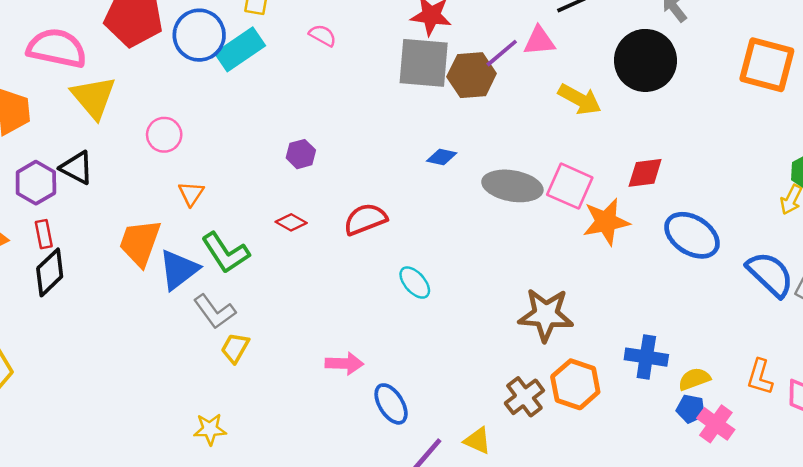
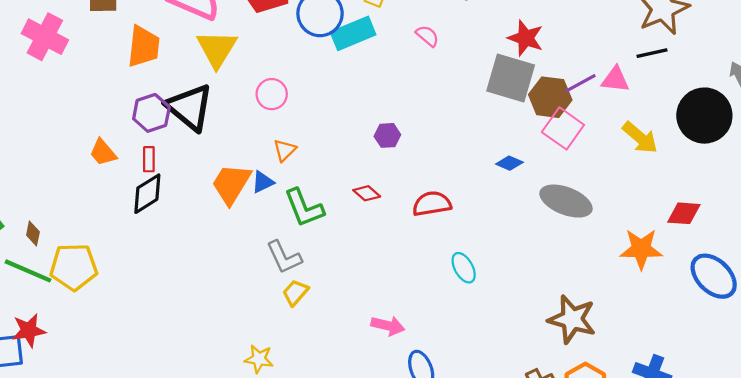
black triangle: (77, 168) -> (190, 107), size x1.6
pink square: (570, 186) -> (563, 128), moved
blue triangle: (179, 270) -> (263, 182), moved, size x0.6

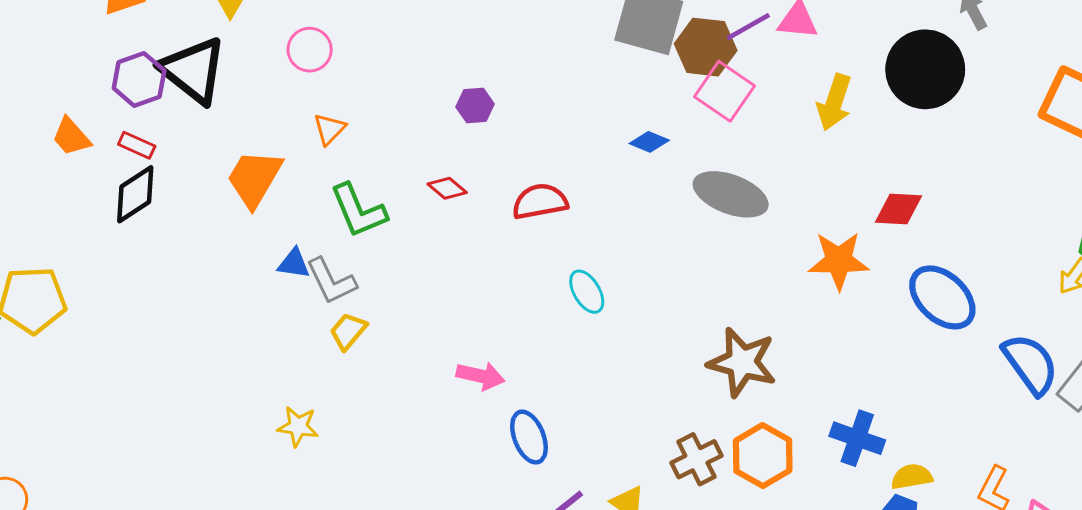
yellow arrow: (640, 138) -> (834, 102), turned 69
red rectangle: (149, 159) -> (137, 145), turned -65
blue triangle: (263, 182) -> (294, 264), moved, turned 35

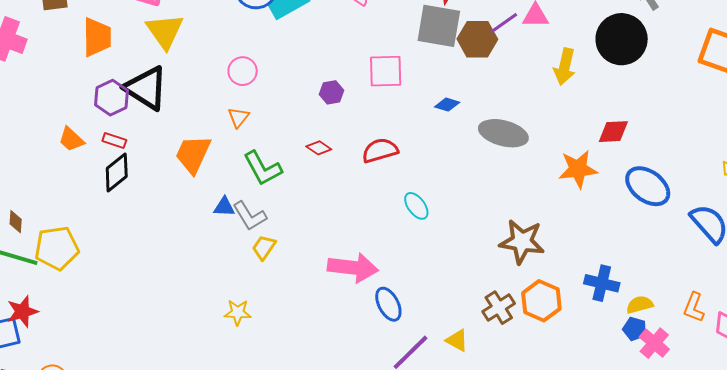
pink circle: (310, 50) -> (243, 71), moved
pink square: (724, 91) -> (386, 71), moved, turned -30
pink arrow: (480, 376) -> (353, 268), size x1.6

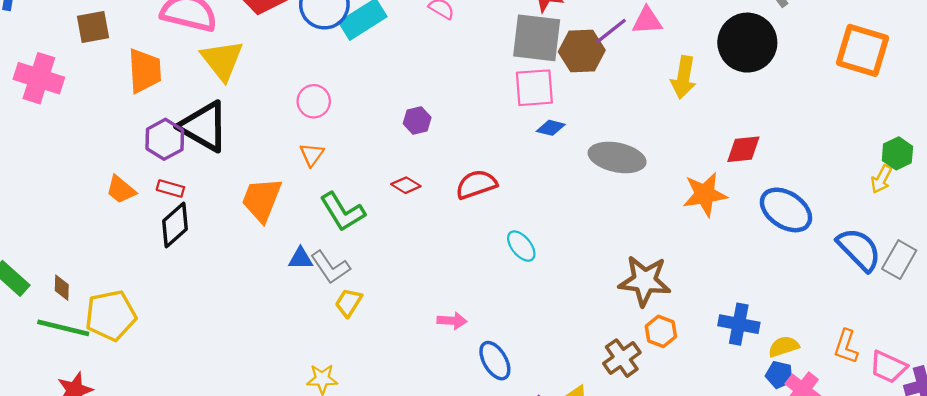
pink square: (386, 71) -> (534, 88), moved
pink arrow: (353, 268) -> (452, 321), size x0.5
orange hexagon: (541, 301) -> (661, 331), moved, size x0.7

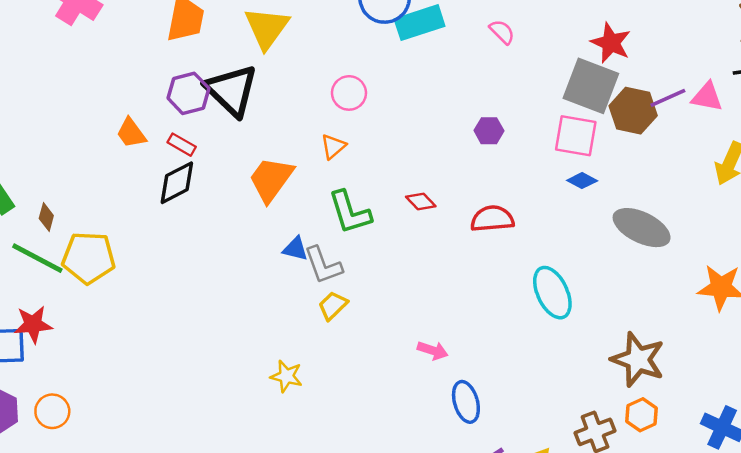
purple hexagon: (417, 121) -> (489, 131), moved
cyan ellipse: (521, 246) -> (552, 293), moved, size x1.5

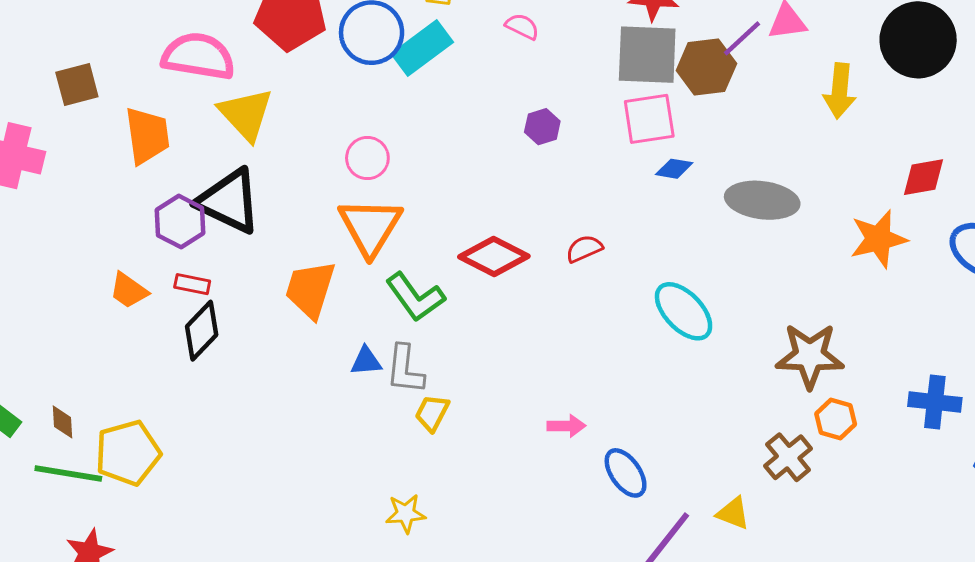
purple hexagon: (489, 131) -> (542, 127), moved
orange triangle: (333, 146) -> (370, 227), size x2.0
red diamond: (421, 201) -> (494, 257), size x1.8
red semicircle: (492, 219) -> (584, 249), size x0.7
gray L-shape: (323, 265) -> (405, 369), turned 45

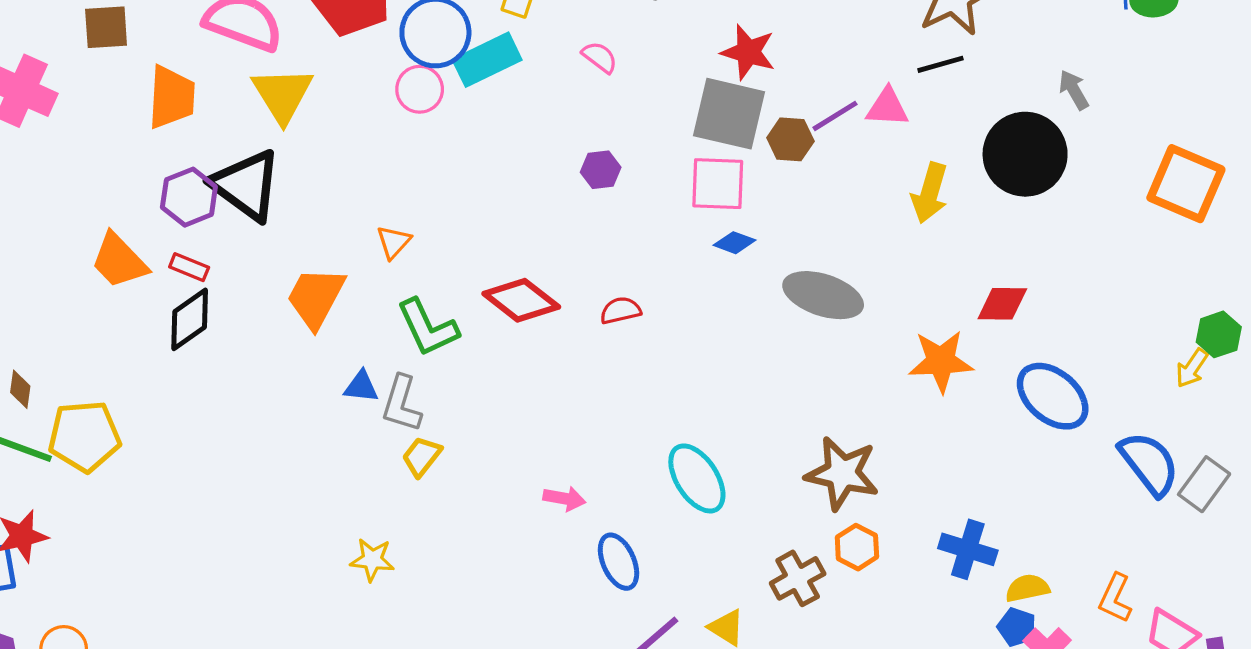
brown hexagon: (706, 67) -> (790, 139), size x0.7
pink circle: (367, 158) -> (420, 89), moved
orange triangle: (370, 227) -> (394, 242), size x0.5
orange trapezoid: (129, 290) -> (119, 261), size x1.4
cyan ellipse: (684, 311) -> (697, 478), moved

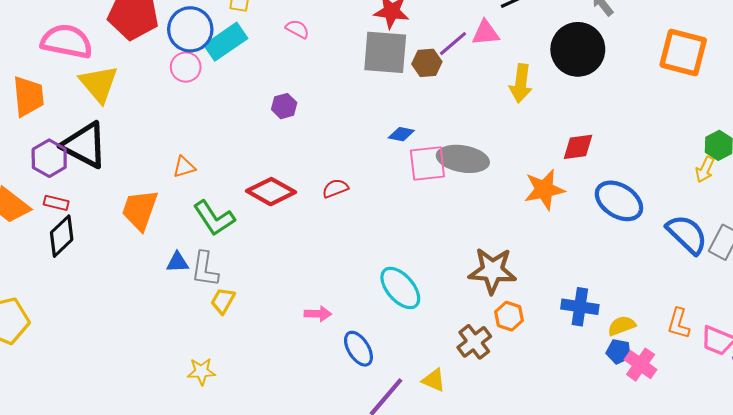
purple hexagon: (601, 170) -> (284, 106), moved
pink square: (718, 184) -> (427, 164), moved
orange triangle: (394, 242) -> (184, 167), turned 40

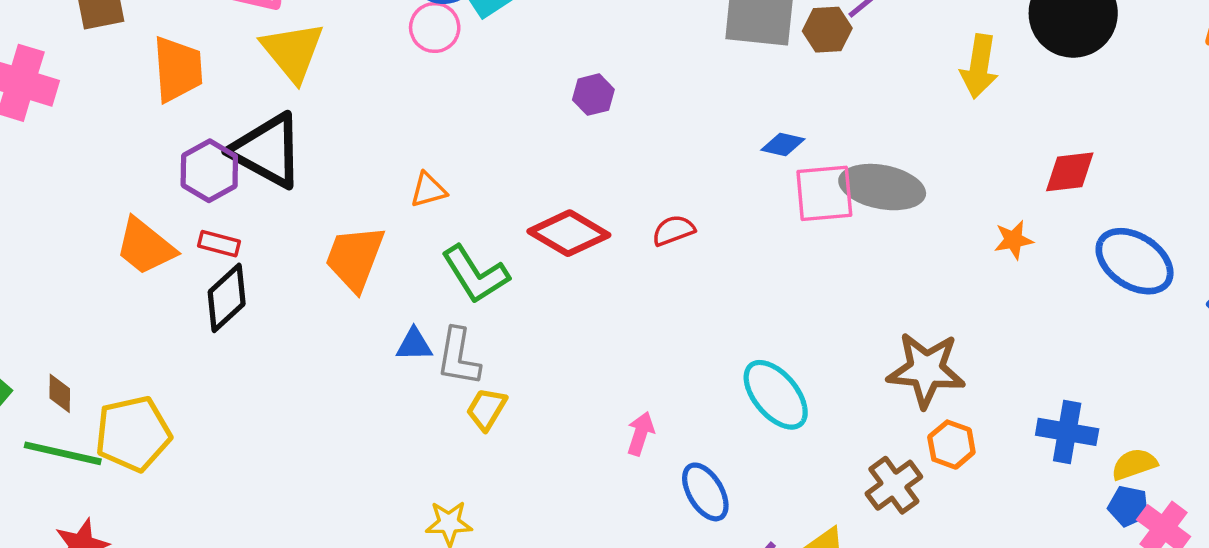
orange star: (544, 190) -> (1013, 240), size x0.6
pink arrow: (318, 314) -> (641, 434), turned -75

